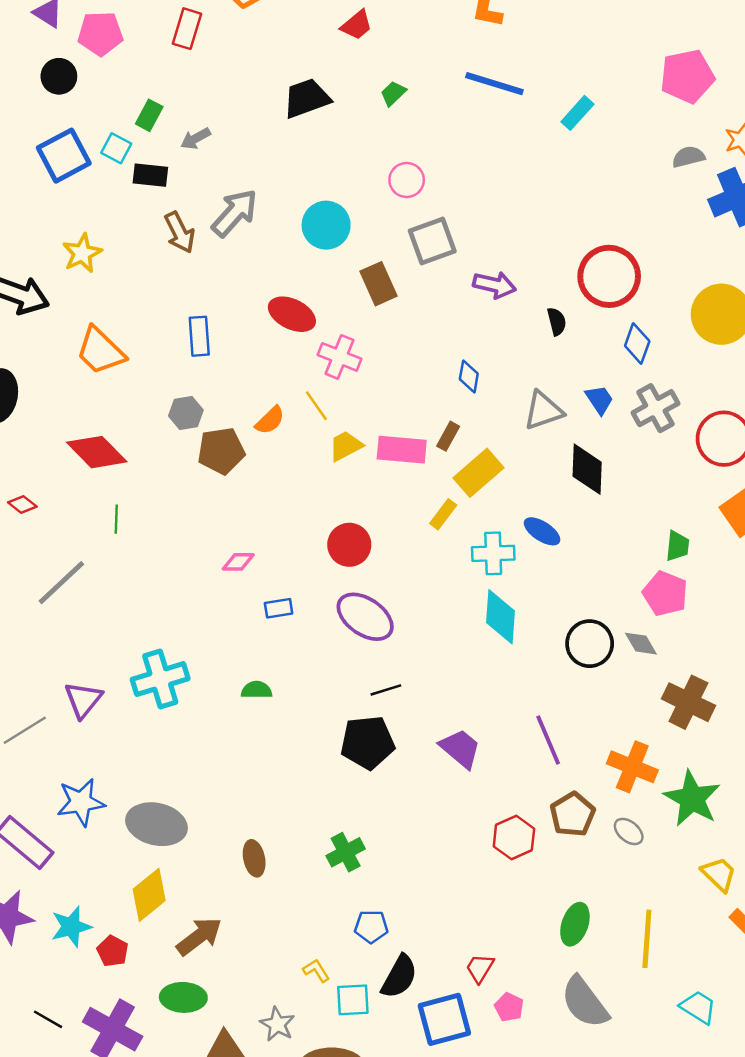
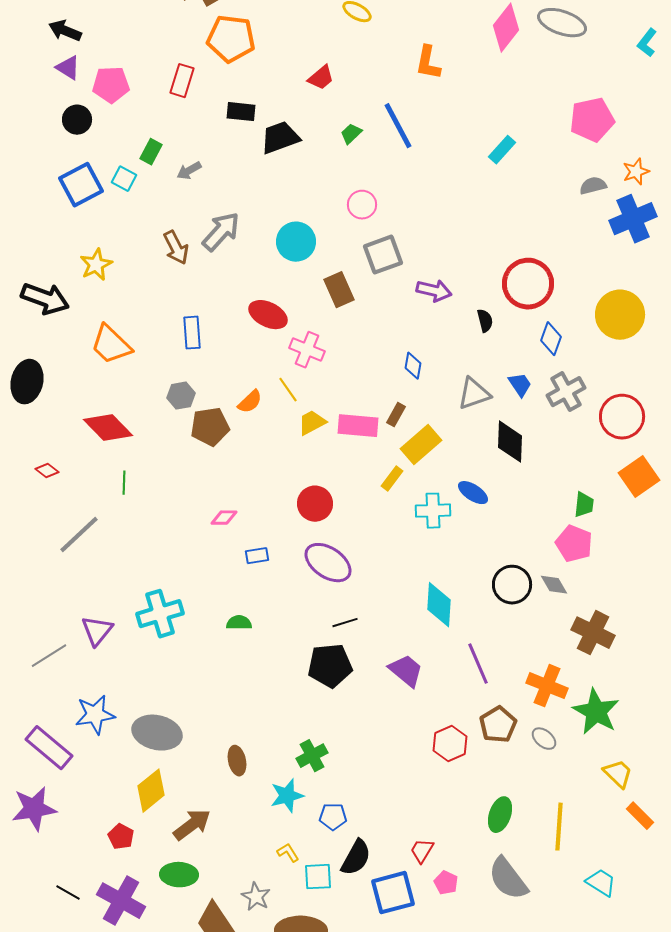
blue line: (494, 84) -> (398, 126), moved, turned 45
black rectangle: (150, 175) -> (241, 112), moved
cyan diamond: (501, 617) -> (439, 605), moved
cyan star: (71, 927) -> (287, 796), moved

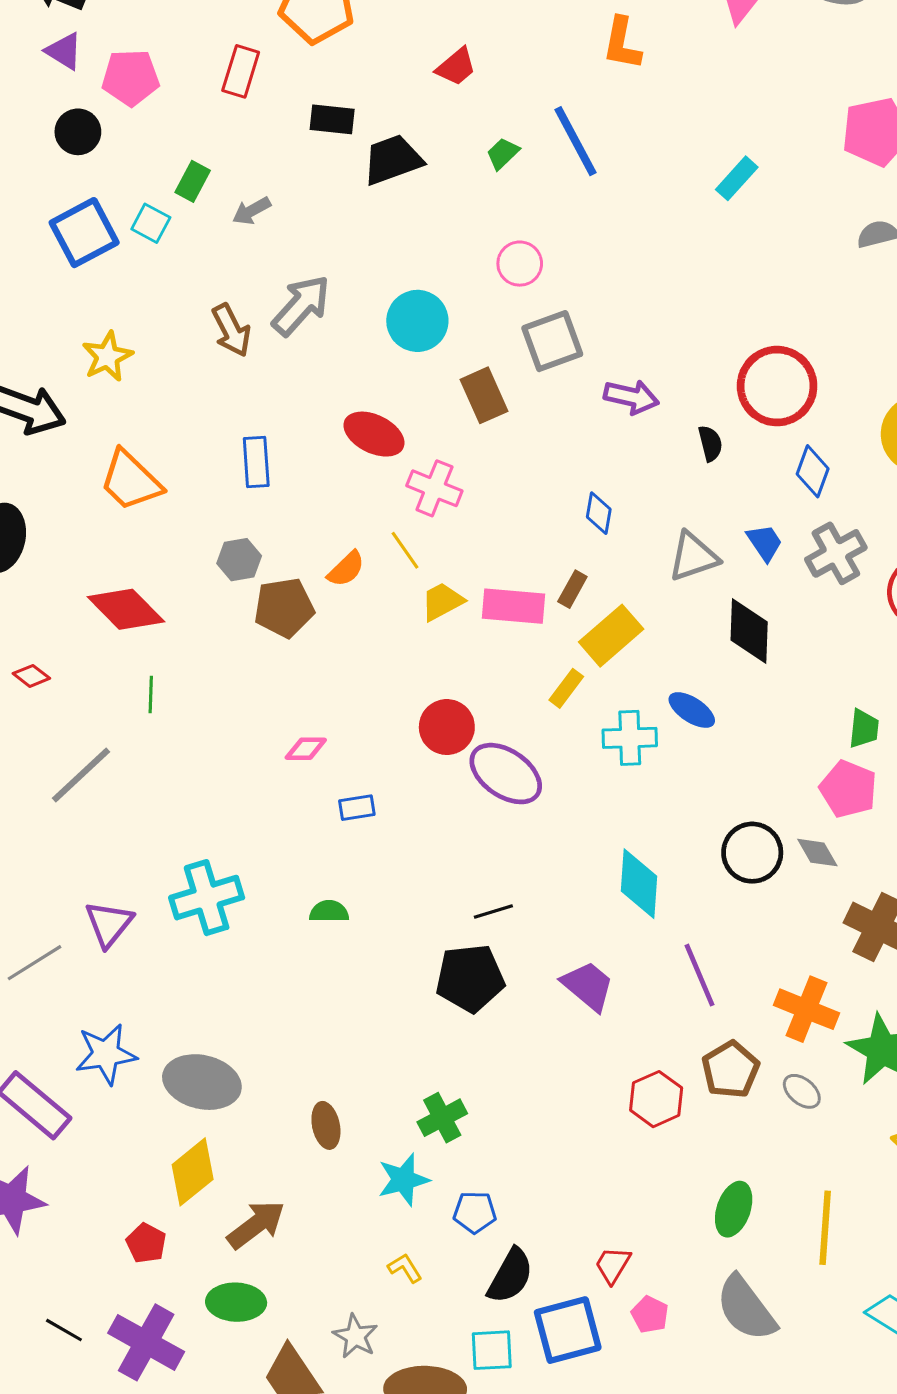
purple ellipse: (328, 563) -> (506, 774), moved
cyan square: (318, 877) -> (492, 1350), moved

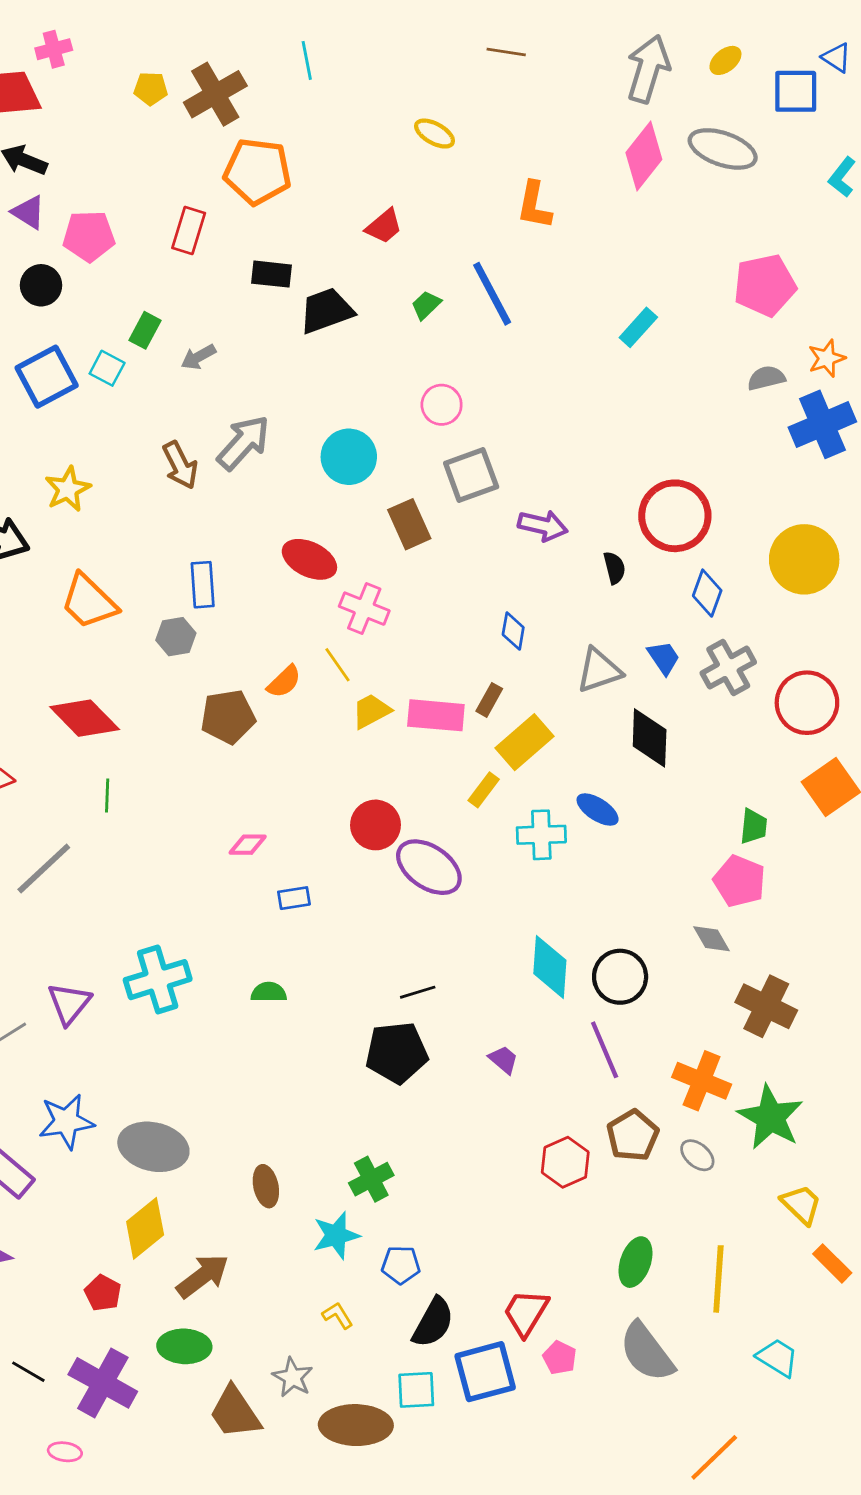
gray hexagon: (239, 560) -> (176, 637), moved
black circle: (752, 853) -> (620, 977), moved
purple trapezoid: (588, 986) -> (503, 1060), size x0.6
red trapezoid: (613, 1265) -> (526, 1313), size x1.4

